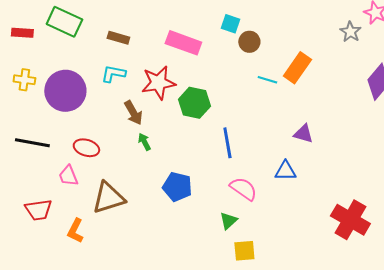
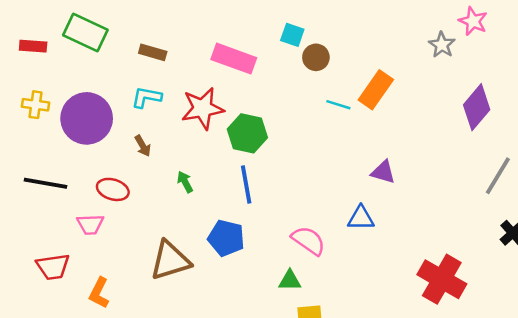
brown arrow: (133, 113) -> (143, 146), moved, size x0.7
blue line: (227, 143) -> (246, 184), moved
pink trapezoid: (68, 176) -> (90, 224), turned -70
brown triangle: (108, 198) -> (170, 260), moved
green triangle: (228, 221) -> (290, 280), turned 42

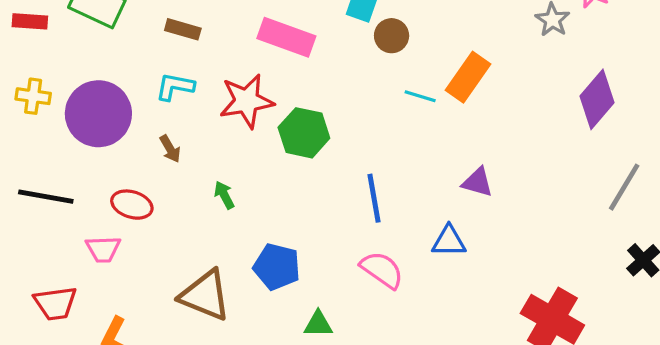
blue line: (246, 184) -> (374, 198), moved
brown triangle: (170, 260) -> (205, 295), turned 39
green triangle: (290, 280) -> (318, 324), moved

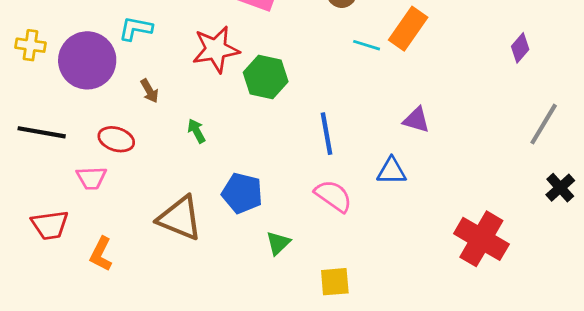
cyan L-shape: (175, 87) -> (136, 29), moved
purple diamond: (597, 99) -> (520, 48), size x0.6
green triangle: (318, 324) -> (278, 243), turned -44

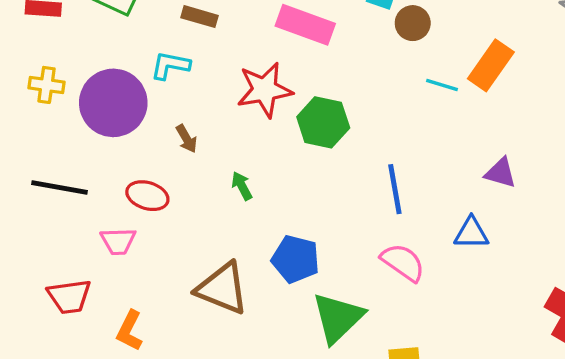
green triangle: (278, 243) -> (338, 318), size x1.8

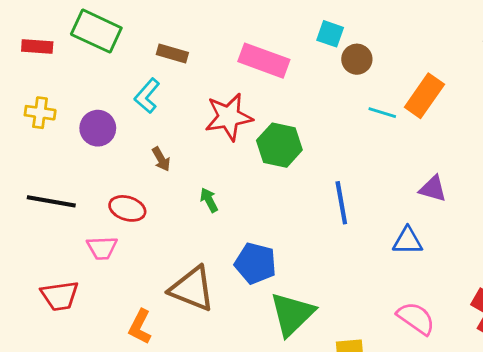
cyan L-shape: (170, 65) -> (147, 96), turned -60
purple circle: (113, 103) -> (98, 128), size x0.6
pink semicircle: (403, 262) -> (416, 318), moved
orange L-shape: (130, 331) -> (140, 327), moved

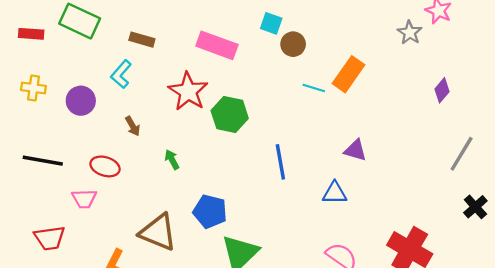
red star: (229, 117) -> (188, 91), turned -30

